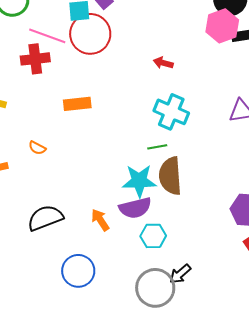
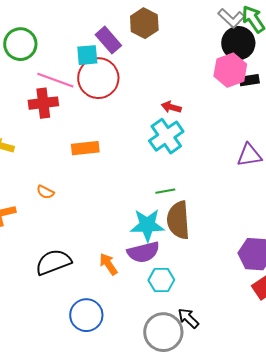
cyan cross: (171, 112) -> (166, 136), moved, turned 32
black arrow: (180, 274) -> (188, 318), turned 85

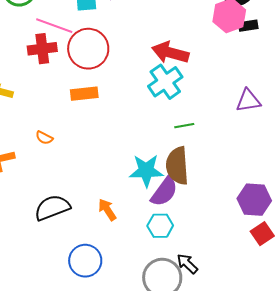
red circle: (98, 78) -> (88, 49), moved
red arrow: (171, 107) -> (170, 53), size x1.8
green line: (165, 191) -> (184, 126), moved
purple semicircle: (143, 252) -> (164, 192), moved, turned -40

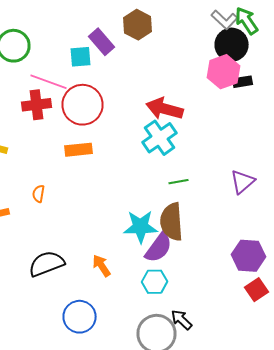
purple triangle: (248, 101) -> (242, 182), moved, turned -32
orange semicircle: (44, 138) -> (38, 194), turned 72

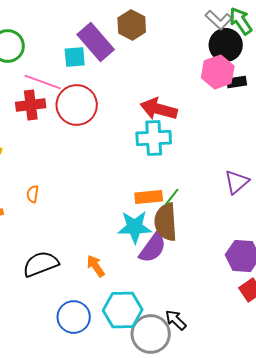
purple rectangle: (102, 42) -> (96, 42), size x1.4
cyan cross: (160, 138) -> (154, 138), turned 32
orange rectangle: (78, 150) -> (149, 197), moved
green line: (178, 182) -> (172, 197), moved, turned -42
cyan hexagon: (154, 282) -> (123, 310), moved, size x1.5

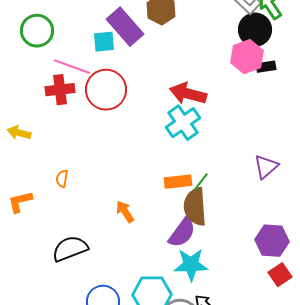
cyan cross: (154, 138) -> (183, 123), turned -32
cyan star: (135, 227) -> (191, 265), moved
orange arrow: (96, 266) -> (125, 212), moved

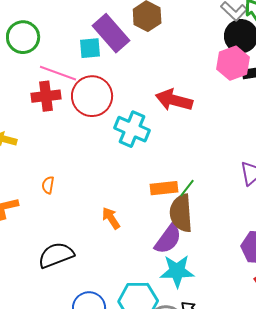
cyan cross: (183, 123) -> (132, 129), moved, turned -32

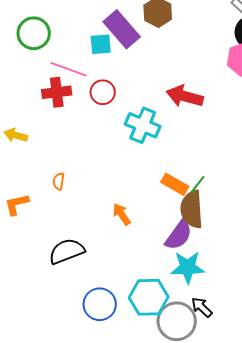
red circle: (92, 96) -> (103, 92), size x0.6
orange rectangle: (164, 188) -> (175, 184), turned 36

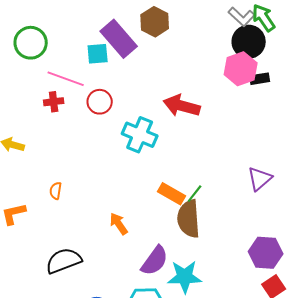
red cross: (57, 92) -> (54, 102), size x0.7
purple semicircle: (179, 235) -> (155, 261), moved

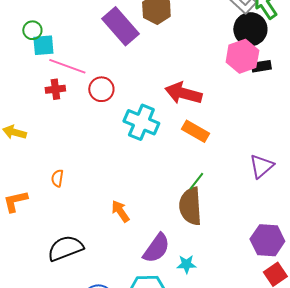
green circle: (31, 43) -> (32, 30), size x0.6
cyan square: (98, 54) -> (43, 45), moved
orange rectangle: (172, 194) -> (195, 131), moved
cyan star: (185, 277) -> (186, 264), size x0.6

